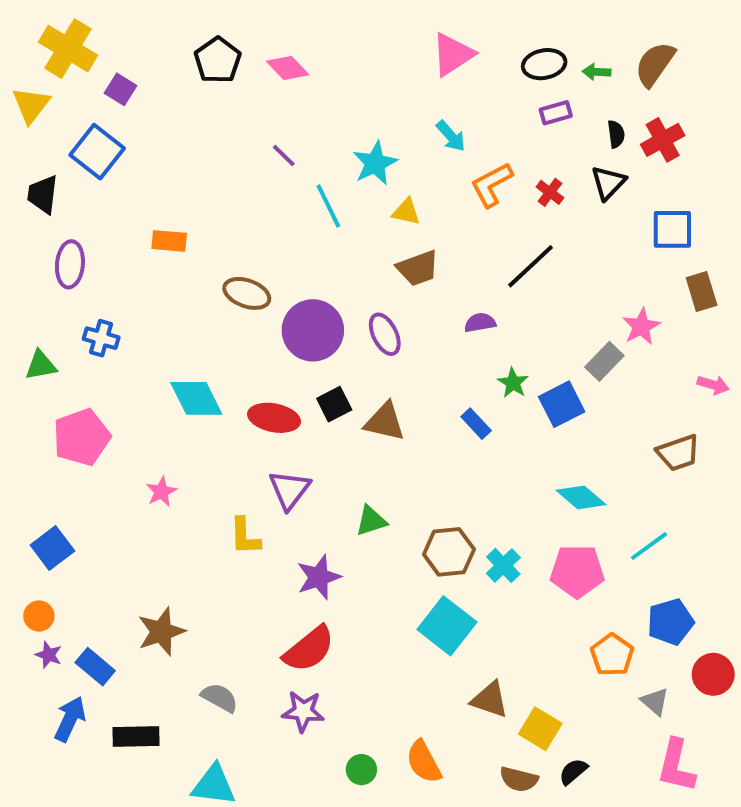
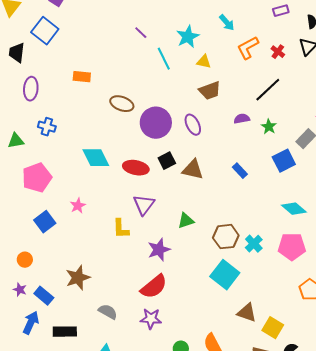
green star: (513, 383) -> (269, 127), moved
blue square: (52, 548) -> (45, 222), moved
orange circle: (39, 616) -> (25, 260), moved

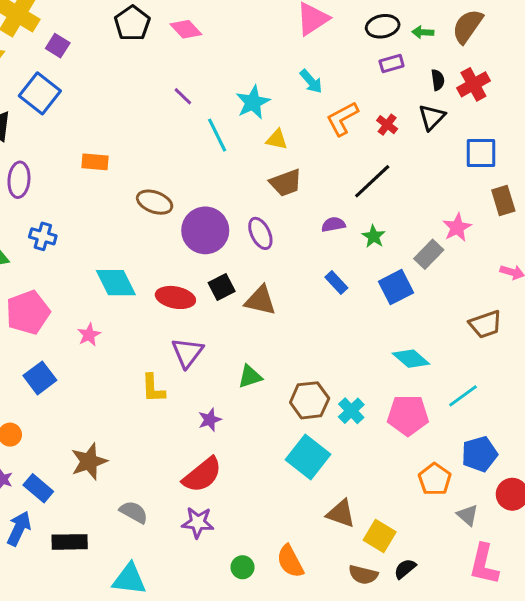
blue rectangle: (240, 171) -> (336, 283), moved
pink star: (78, 206) -> (89, 335), moved
purple star: (159, 250) -> (210, 420), size x0.7

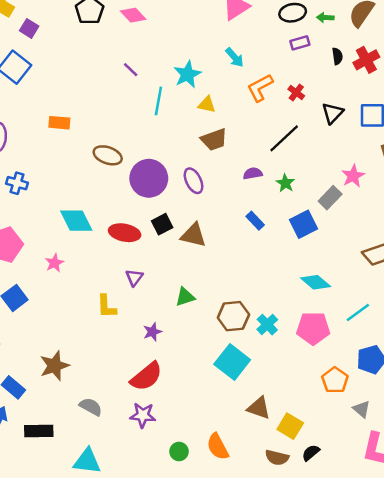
black triangle: (432, 117) -> (333, 113), moved
cyan line: (217, 135) -> (158, 101), turned 36
purple triangle: (187, 353) -> (134, 277), size x0.7

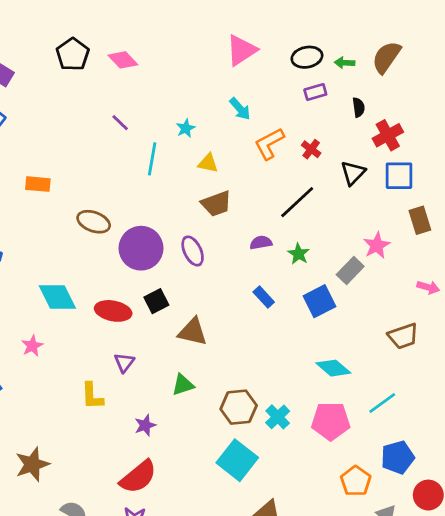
red cross: (366, 60) -> (388, 135), moved
cyan star: (187, 74) -> (186, 128), size x0.6
brown triangle: (193, 235) -> (193, 332), moved

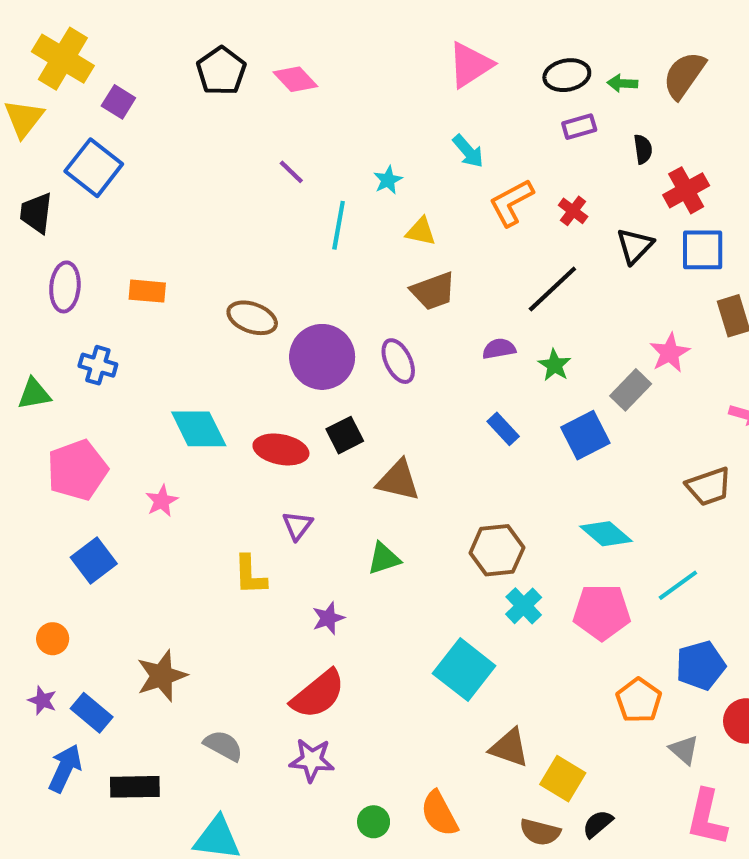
orange rectangle: (38, 184) -> (147, 291), moved
brown hexagon: (239, 407) -> (497, 550), moved

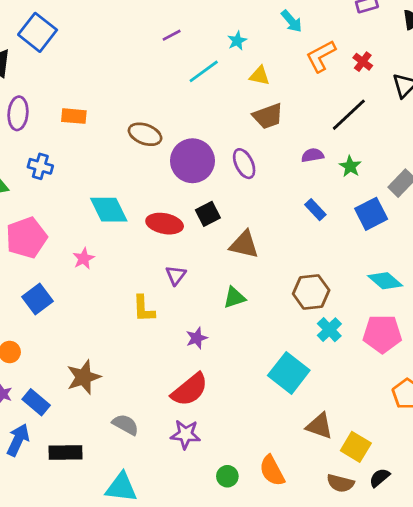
purple line: (291, 172) -> (172, 35), turned -72
cyan line: (339, 225) -> (204, 71), turned 44

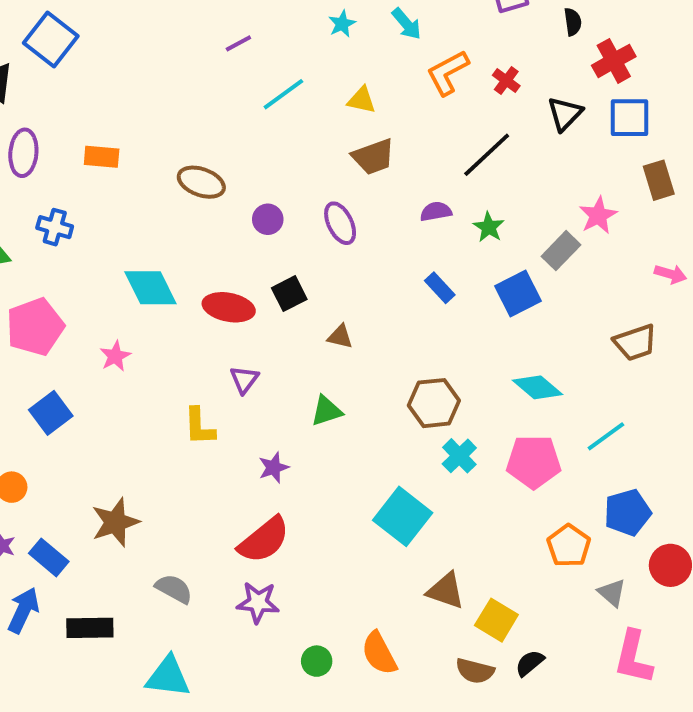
cyan star: (237, 41) -> (342, 24), moved
purple circle: (192, 161) -> (268, 219), size x0.5
brown triangle: (244, 245) -> (340, 337), size x0.6

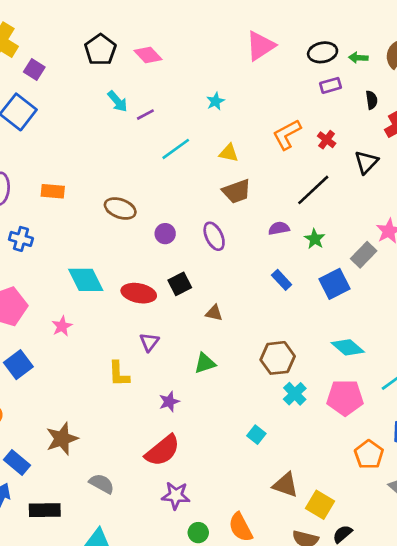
cyan arrow: (407, 24) -> (118, 101), moved
cyan square: (403, 516) -> (256, 435), size x0.5
purple star: (258, 602) -> (176, 496), moved

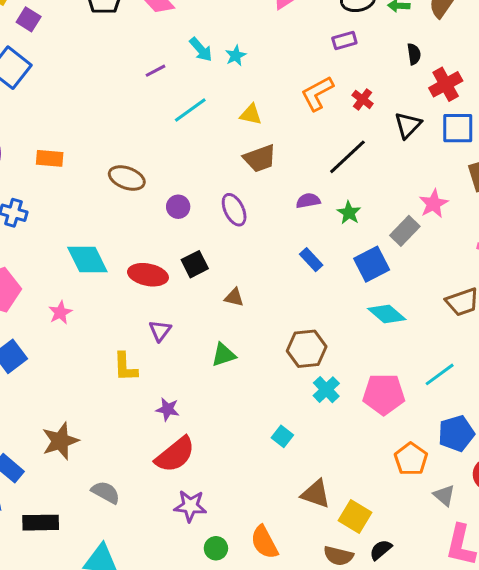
purple rectangle: (331, 85) -> (344, 40), moved
cyan arrow: (118, 101) -> (201, 50), moved
cyan diamond: (348, 347) -> (387, 314), moved
purple star: (169, 402) -> (168, 409), moved, turned 30

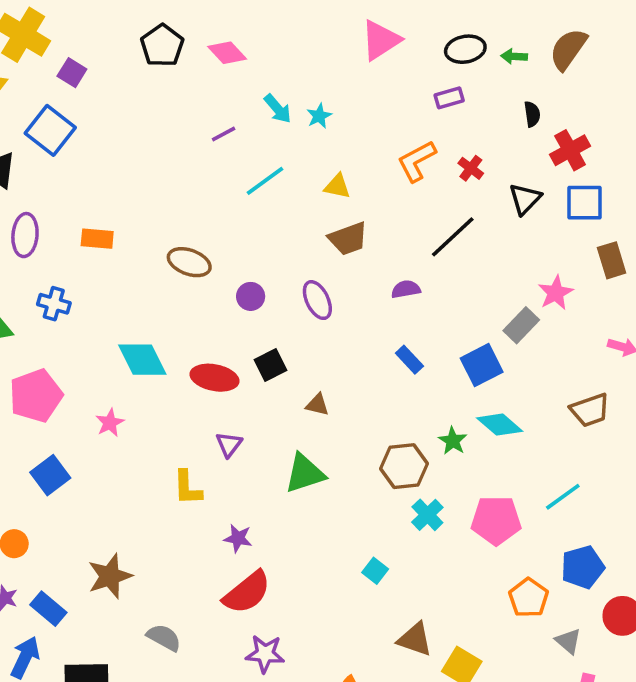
green star: (349, 213) -> (453, 441), moved
green triangle: (224, 355) -> (305, 473), size x1.4

